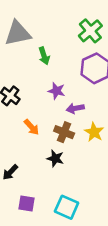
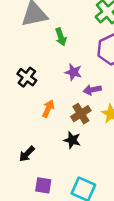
orange arrow: (32, 127) -> (48, 109), turned -114
brown cross: (64, 132) -> (81, 114), turned 36

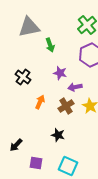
black star: (72, 140) -> (58, 135), moved
black arrow: (27, 154) -> (16, 145), moved

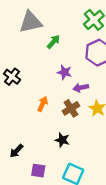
green arrow: (50, 45) -> (54, 42), turned -120
black cross: (23, 77) -> (12, 77), moved

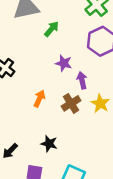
purple arrow: (81, 88) -> (82, 80), turned 88
black star: (62, 140) -> (49, 144), moved

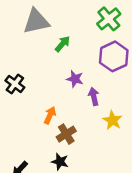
brown cross: (71, 103) -> (66, 134), moved

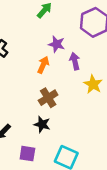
orange arrow: (50, 115) -> (43, 65), moved

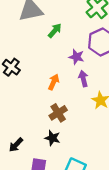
purple star: (57, 44) -> (76, 57), moved

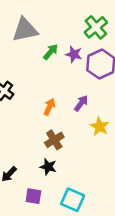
purple star: (76, 57) -> (74, 54), moved
purple arrow: (83, 79) -> (81, 103), turned 49

